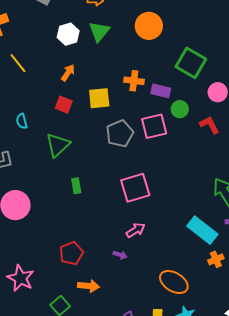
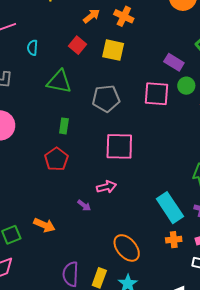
orange cross: (134, 81) -> (124, 16), moved
gray pentagon: (120, 134) -> (106, 99), moved
green triangle: (58, 145) -> (59, 82), turned 36
red pentagon: (71, 253) -> (56, 159), moved, turned -30

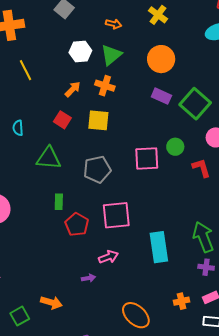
purple rectangle: (174, 62) -> (161, 96), moved
red pentagon: (56, 159) -> (77, 225), moved
purple arrow: (84, 205) -> (88, 278), turned -40
cyan rectangle: (170, 208) -> (159, 247), moved, turned 32

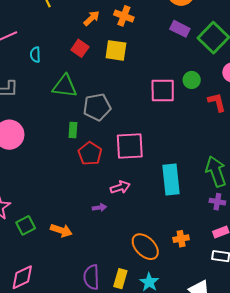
gray pentagon: (97, 169) -> (97, 107), moved
orange cross: (182, 301) -> (181, 239), moved
green square: (20, 316) -> (26, 225), moved

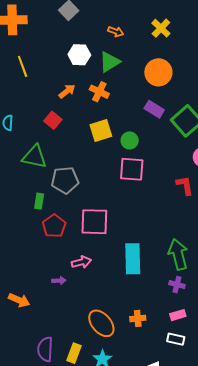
yellow square: (116, 50) -> (101, 130), moved, turned -30
green circle: (192, 80) -> (130, 140), moved

